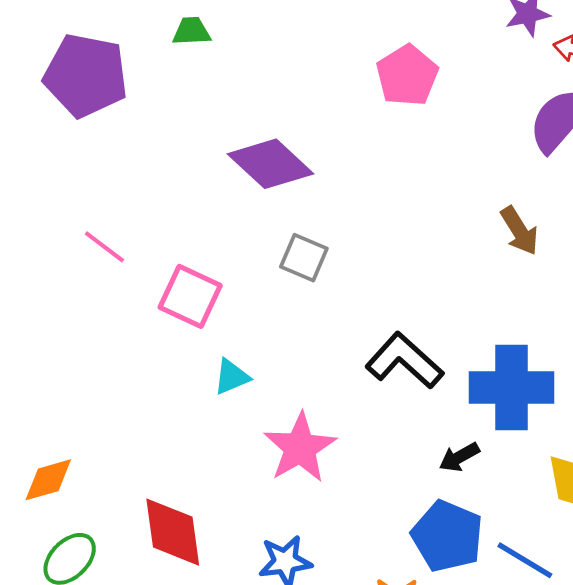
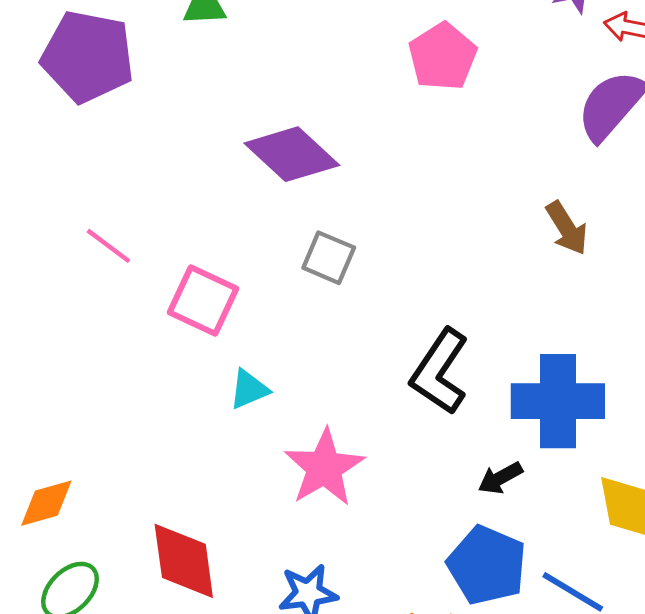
black L-shape: (404, 361) -> (440, 372), turned -98

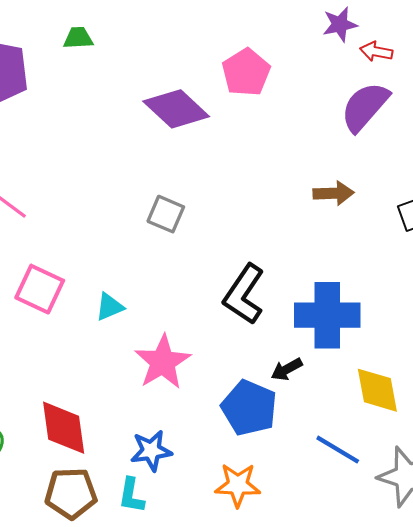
purple diamond: (292, 154) -> (176, 109), moved
brown arrow: (567, 228) -> (334, 193), turned -60
pink square: (203, 301) -> (40, 289), moved
blue pentagon: (487, 565) -> (249, 408), moved

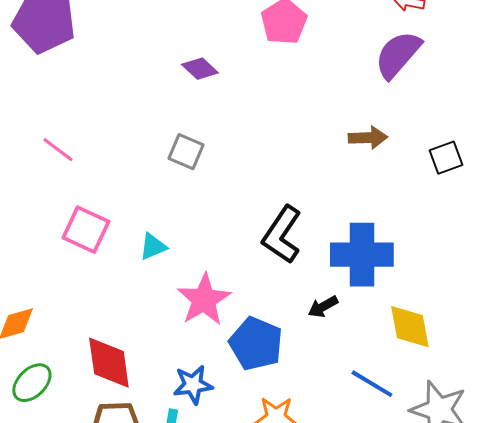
purple diamond: (176, 109) -> (200, 69), moved, size x0.6
gray square: (166, 214) -> (186, 152), moved
blue pentagon: (249, 408) -> (256, 344), moved

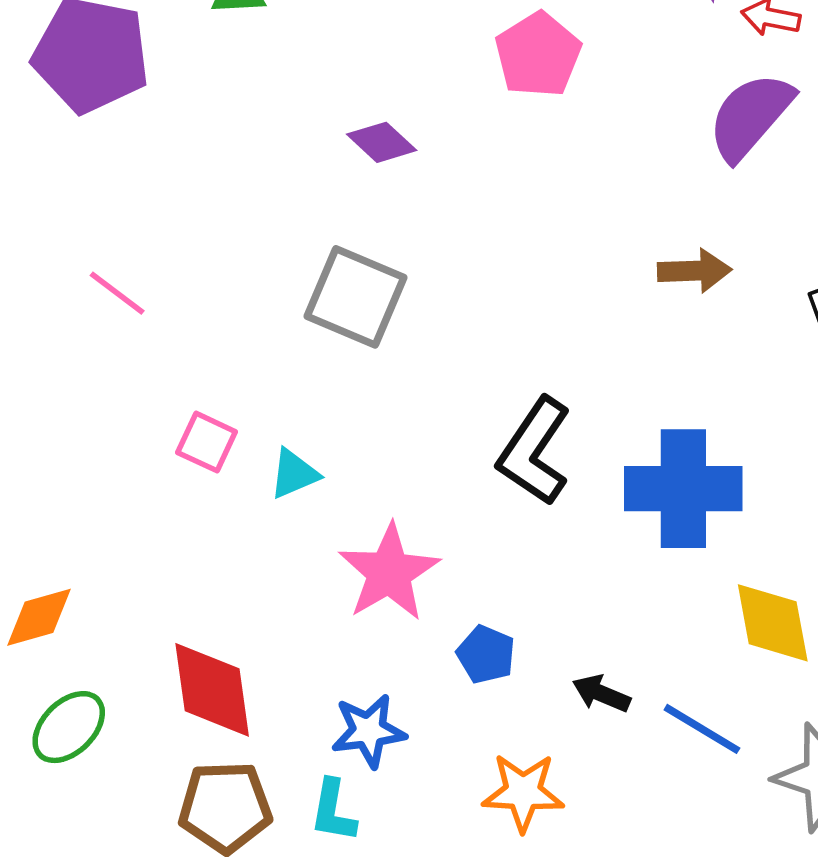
gray square: (186, 152) -> (356, 297), size x1.5
pink square: (86, 230) -> (207, 442), moved, size x0.7
black arrow: (323, 307) -> (601, 694), moved, turned 52
blue pentagon: (256, 344) -> (486, 654), size x0.6

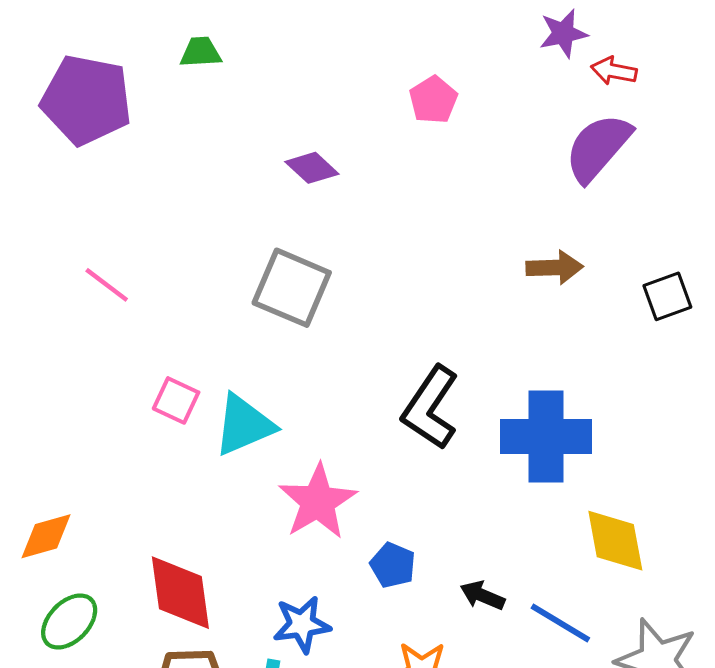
pink pentagon: (538, 55) -> (433, 100), size x0.7
cyan triangle: (294, 474) -> (244, 425), size x1.6

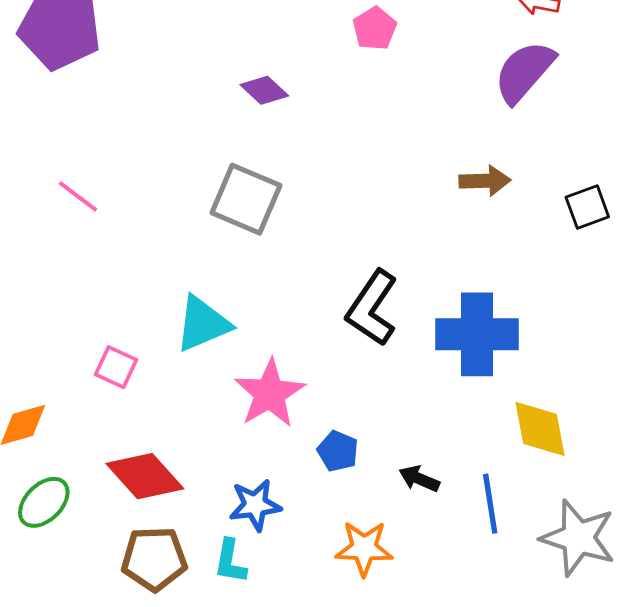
pink square: (176, 400) -> (116, 367), moved
red diamond: (180, 593) -> (145, 476), turned -34
blue line: (560, 623) -> (490, 504), turned 50

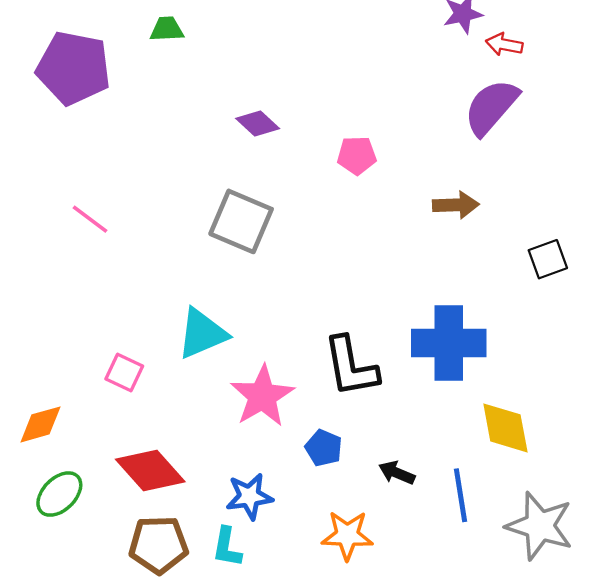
pink pentagon: (375, 28) -> (357, 155), moved, turned 30
black square: (587, 207) -> (548, 259), moved
black L-shape: (372, 308) -> (351, 367), moved, turned -44

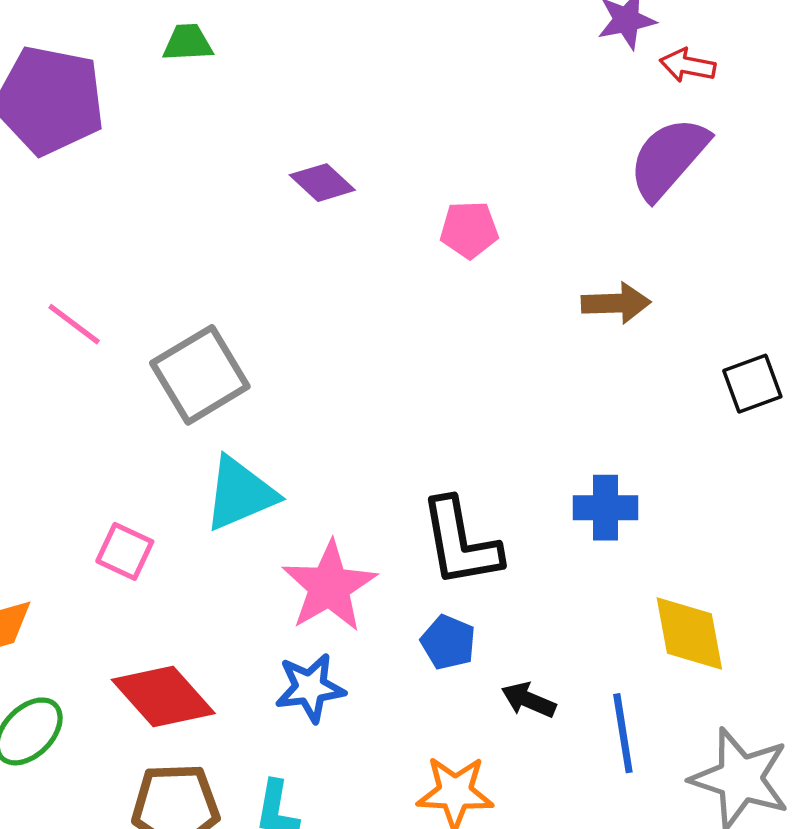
gray square: (241, 221) -> (200, 375), moved, turned 36
blue cross: (449, 343) -> (606, 508), size x0.6
blue pentagon: (324, 448) -> (448, 642), moved
blue star: (249, 496) -> (310, 688), moved

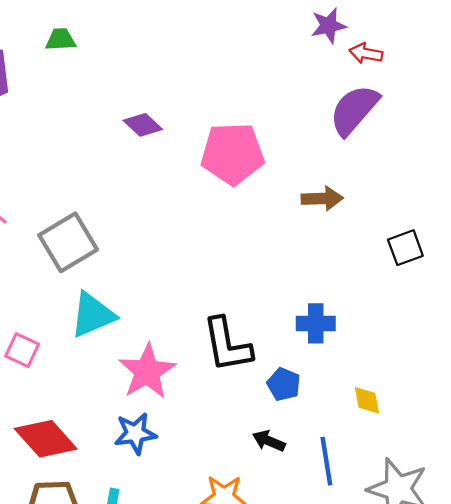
pink pentagon: (469, 230) -> (232, 154), size x1.8
yellow diamond: (689, 634) -> (367, 400), size x0.6
blue pentagon: (448, 642) -> (284, 384), moved

